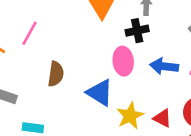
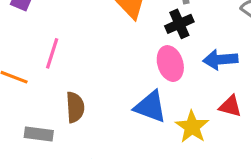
brown semicircle: (56, 74) -> (75, 107), moved
red triangle: (162, 118) -> (230, 106), moved

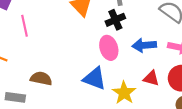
pink line: (52, 53) -> (24, 26), moved, turned -30
brown semicircle: (75, 107) -> (41, 78), turned -75

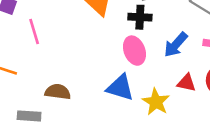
black cross: (115, 20) -> (140, 17), turned 30
blue arrow: (144, 45) -> (176, 45), turned -40

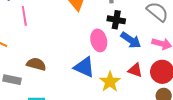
black cross: (140, 17) -> (116, 20), moved
blue arrow: (176, 45) -> (131, 40), turned -105

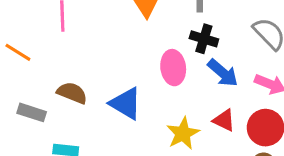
blue triangle: (84, 67) -> (126, 103), moved

